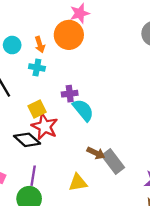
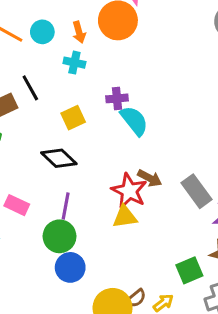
red star: (45, 126) -> (129, 191), moved
gray rectangle: (113, 162) -> (196, 191), moved

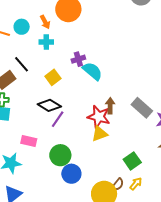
brown arrow: (150, 178) -> (110, 106), turned -105
purple line: (66, 206) -> (58, 119), moved, turned 36
green square: (189, 270) -> (132, 161), moved

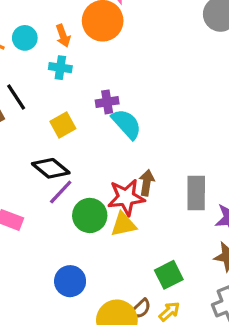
gray rectangle: (142, 108) -> (196, 193), turned 40
red star: (99, 117) -> (126, 197), turned -30
green circle: (60, 155) -> (90, 215), moved

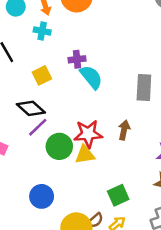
brown arrow: (147, 183) -> (124, 130), moved
gray rectangle: (196, 193) -> (144, 87), moved

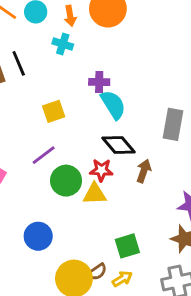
yellow square: (42, 75) -> (54, 111), moved
black diamond: (31, 108) -> (119, 145), moved
red star: (88, 134) -> (101, 170), size x0.7

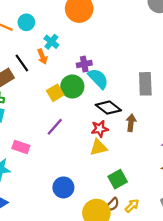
orange arrow: (70, 16) -> (42, 56), moved
cyan cross: (63, 44) -> (51, 42), turned 32
green circle: (66, 181) -> (72, 87), moved
green square: (127, 246) -> (118, 179), moved

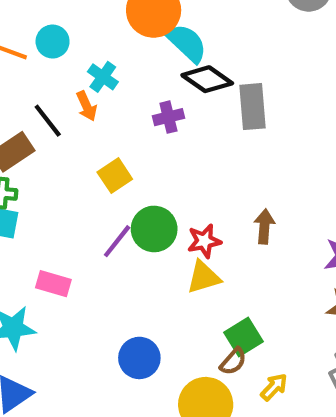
cyan semicircle: (98, 79) -> (187, 43), moved
gray rectangle: (145, 84) -> (252, 107), moved
green circle: (72, 87) -> (154, 229), moved
black diamond: (108, 108) -> (207, 79), moved
brown semicircle: (112, 205) -> (233, 361), moved

